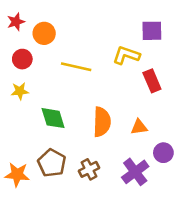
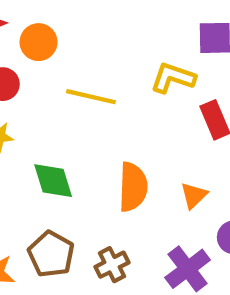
orange triangle: (139, 127) -> (194, 195), turned -36

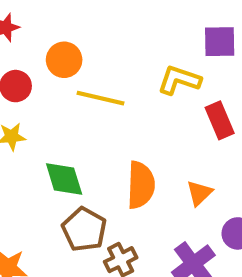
orange circle: (39, 42) -> (64, 60), moved
brown pentagon: (51, 254) -> (84, 229), moved

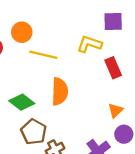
green diamond: (64, 179) -> (22, 102), turned -35
orange semicircle: (141, 185) -> (60, 91), moved
orange triangle: (199, 193) -> (116, 110), moved

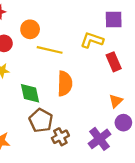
green diamond: (22, 102) -> (30, 93), turned 40

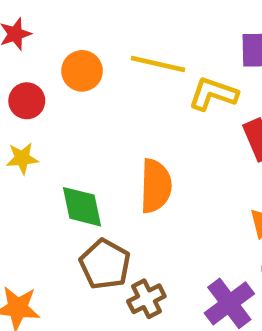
yellow line: (50, 50) -> (158, 64), moved

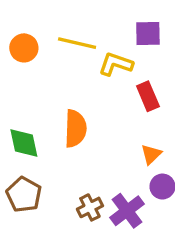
brown pentagon: (105, 264) -> (24, 195), moved
brown cross: (146, 299) -> (90, 207), moved

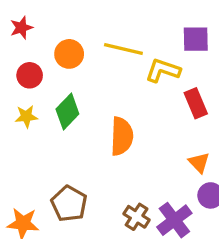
green diamond: (24, 143) -> (67, 112), moved, turned 56
orange triangle: (151, 154) -> (199, 163), turned -30
brown cross: (90, 207) -> (137, 217), turned -30

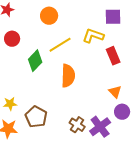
yellow line: (123, 49) -> (60, 45), moved, turned -45
orange circle: (69, 54) -> (49, 16), moved
yellow star: (26, 116) -> (10, 104), moved

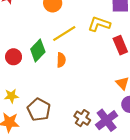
red circle: (12, 39) -> (14, 57), moved
orange semicircle: (68, 76) -> (61, 60), moved, size x0.6

